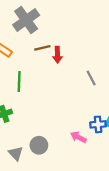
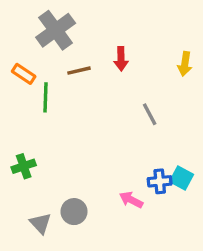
red arrow: (57, 55) -> (121, 59), moved
green line: (19, 81) -> (45, 97), moved

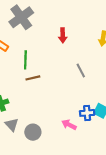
brown line: (79, 71) -> (33, 78), moved
green line: (45, 97) -> (25, 60), moved
gray triangle: (40, 223) -> (12, 125), moved

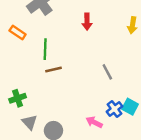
gray line: (81, 70) -> (107, 72), moved
blue cross: (87, 113) -> (115, 109), turned -32

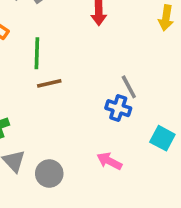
blue cross: (115, 109) -> (118, 108), moved, turned -35

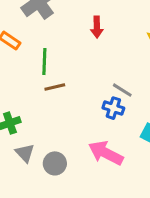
gray line: (129, 87) -> (122, 90), turned -30
pink arrow: (109, 161) -> (106, 153), size x1.6

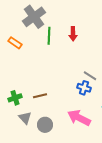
green line: (44, 62) -> (49, 36), moved
brown line: (55, 87) -> (40, 96), moved

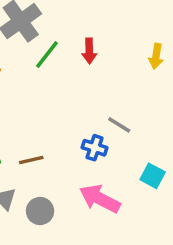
green line: (49, 36) -> (47, 54), turned 36
blue cross: (84, 88) -> (95, 148), moved

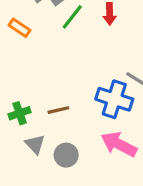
blue cross: (95, 148) -> (114, 99), size x1.6

